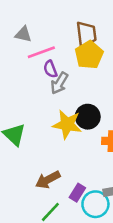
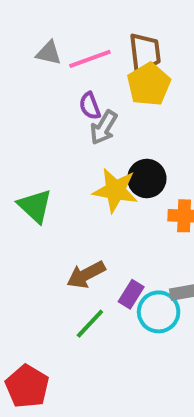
pink line: (41, 52) -> (90, 59), moved

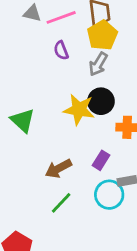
gray arrow: (104, 128) -> (98, 64), moved
purple rectangle: (131, 294) -> (101, 160), moved

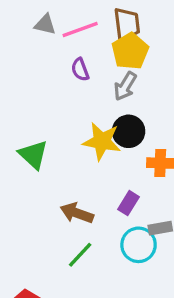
brown arrow: (58, 169) -> (77, 213), turned 48

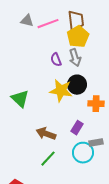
purple semicircle: (80, 70) -> (56, 60), moved
gray arrow: (125, 86) -> (75, 58), turned -48

